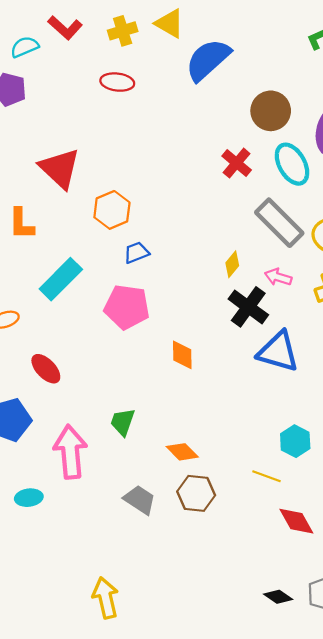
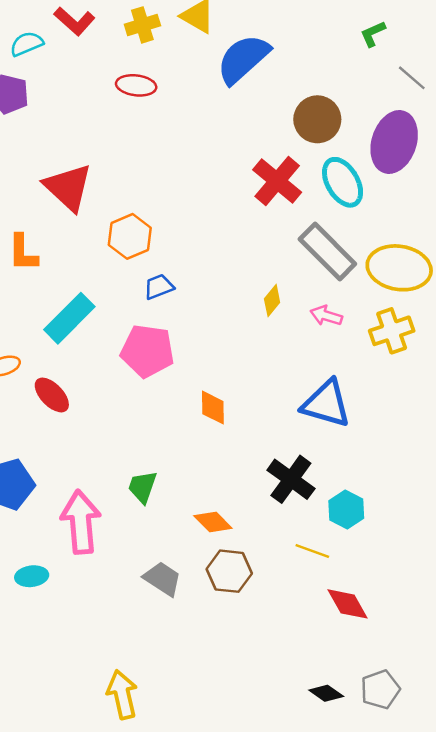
red cross: (237, 163) -> (277, 181), size x1.4
black cross: (248, 307) -> (291, 479), moved
red ellipse: (46, 369) -> (52, 395), moved

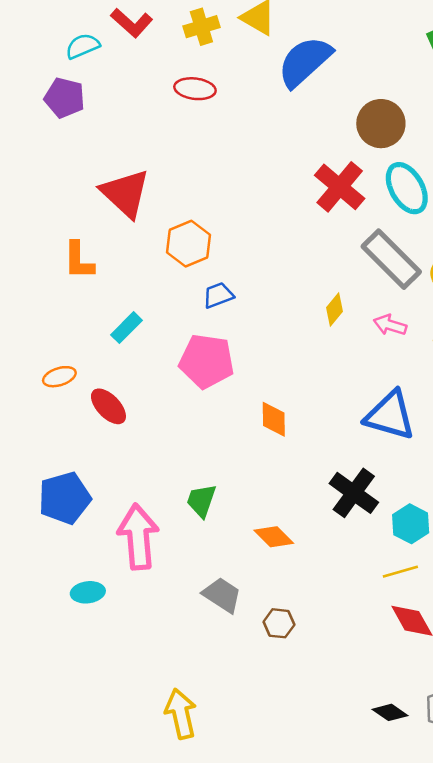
cyan rectangle: (69, 318) -> (127, 328), size x0.6
yellow line: (312, 551) -> (400, 572), moved, turned -36
brown hexagon: (229, 571) -> (279, 623), moved, size x0.7

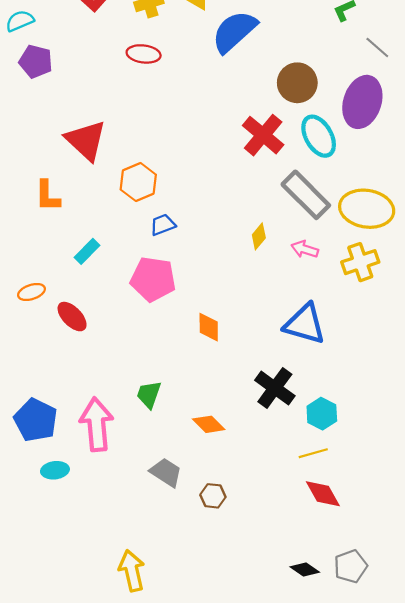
cyan semicircle: (83, 46) -> (20, 21), moved
blue pentagon: (65, 498) -> (36, 420), moved, turned -30

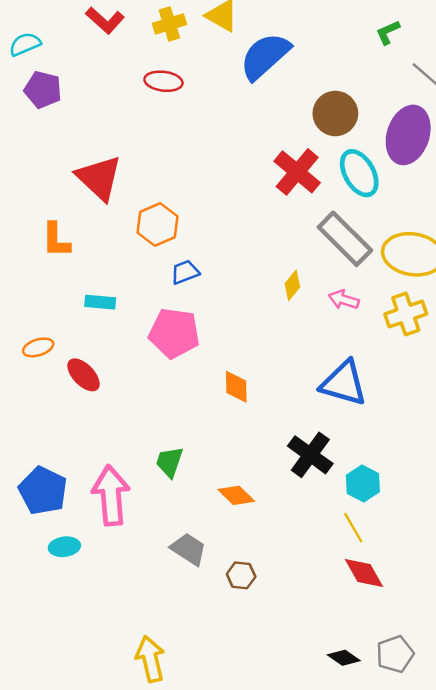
cyan rectangle: (87, 251) -> (100, 302), turned 50
yellow line: (313, 453) -> (353, 528), turned 76

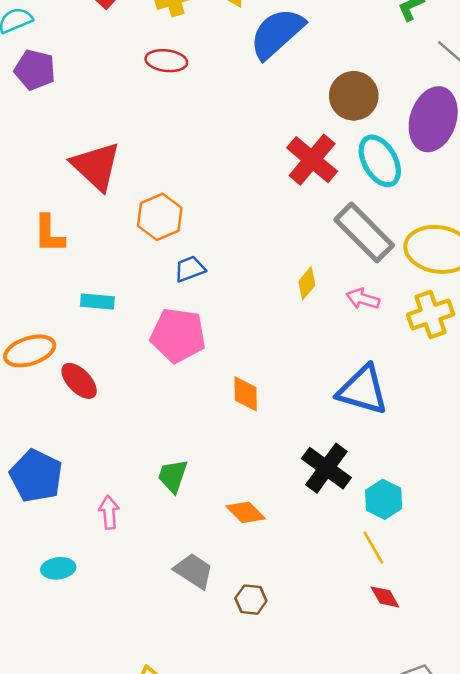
orange ellipse: (38, 347) -> (30, 351), size x1.5
blue pentagon: (43, 491) -> (36, 476), moved
pink arrow: (111, 495) -> (109, 512), size x0.5
red diamond: (364, 573) -> (385, 597), size x0.7

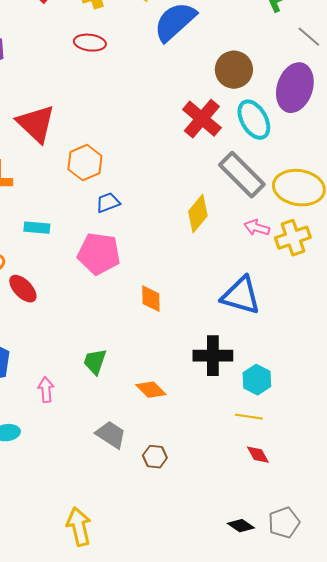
yellow diamond: (307, 283) -> (198, 214), size x1.5
pink arrow: (363, 299) -> (257, 228), moved
black cross: (326, 468) -> (213, 356), turned -36
yellow line: (373, 547) -> (249, 417), turned -52

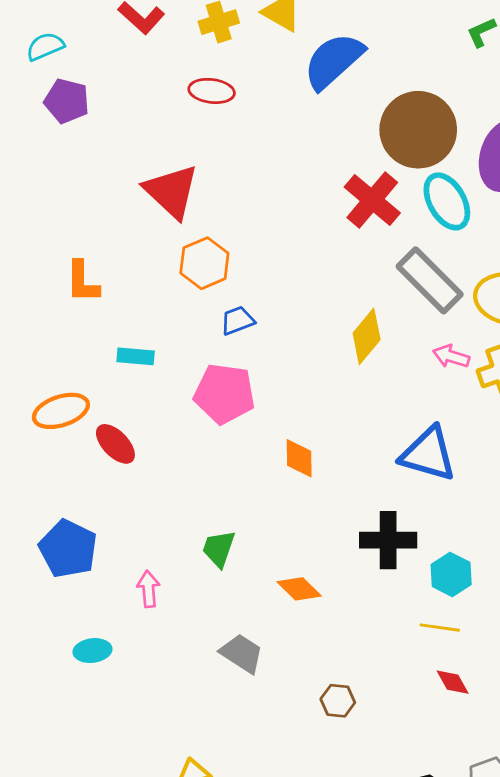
brown circle: (234, 70) -> (418, 130), size x1.4
red triangle: (36, 124) -> (171, 191), moved
brown hexagon: (155, 457) -> (338, 701), moved

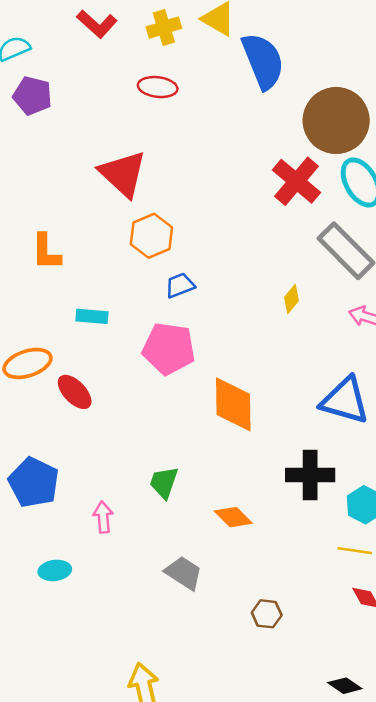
blue semicircle: (334, 61) -> (263, 61), turned 110
yellow diamond: (367, 336) -> (292, 299), size x0.6
orange diamond: (299, 458) -> (233, 404), size x1.6

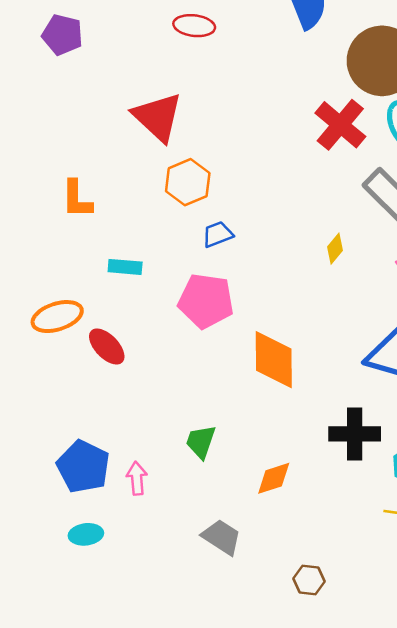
blue pentagon: (34, 482) -> (83, 467), moved
orange diamond: (233, 517) -> (274, 478), turned -63

